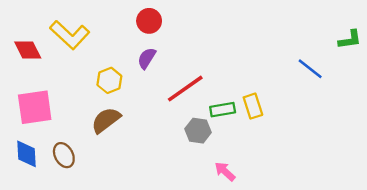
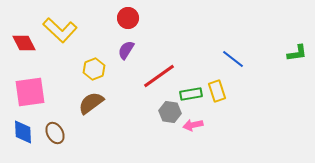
green L-shape: (350, 40) -> (297, 53), moved
blue line: (310, 69) -> (233, 59), moved
pink arrow: (225, 171) -> (193, 125), moved, turned -54

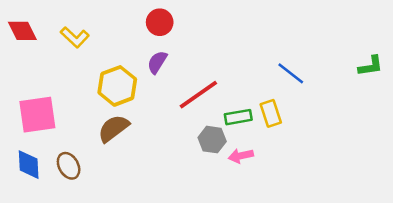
yellow L-shape: (60, 30) -> (75, 37), size x0.7
red diamond: (24, 43) -> (22, 31), moved
yellow hexagon: (94, 69) -> (117, 86), size x1.4

